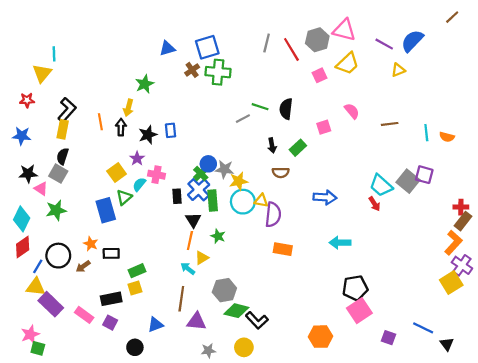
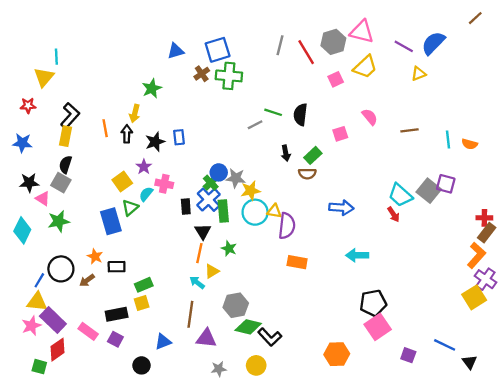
brown semicircle: (281, 172) -> (307, 174), moved
red diamond: (23, 247) -> (58, 350), moved
pink star: (30, 334) -> (31, 326), moved

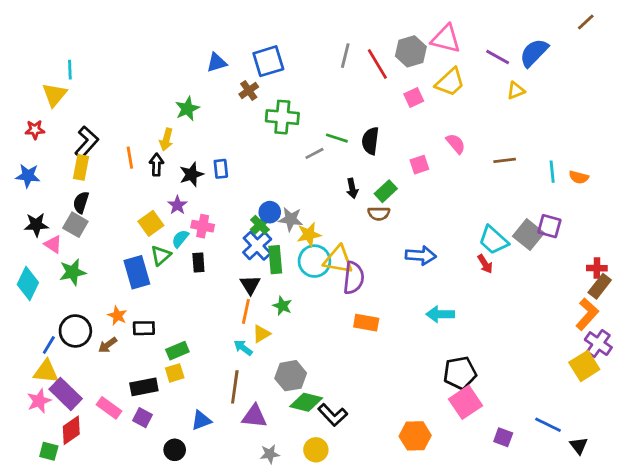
green cross: (229, 76) -> (282, 117), moved
black rectangle: (186, 206) -> (198, 262), moved
yellow triangle: (274, 211) -> (338, 260), size x1.6

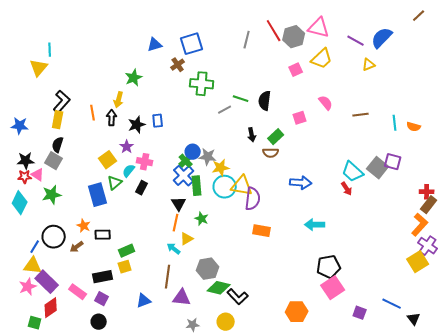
red line: (377, 64) -> (274, 31), moved
red star: (35, 130) -> (25, 177), moved
black rectangle: (198, 262) -> (142, 188), turned 32
black circle: (175, 450) -> (99, 322), moved

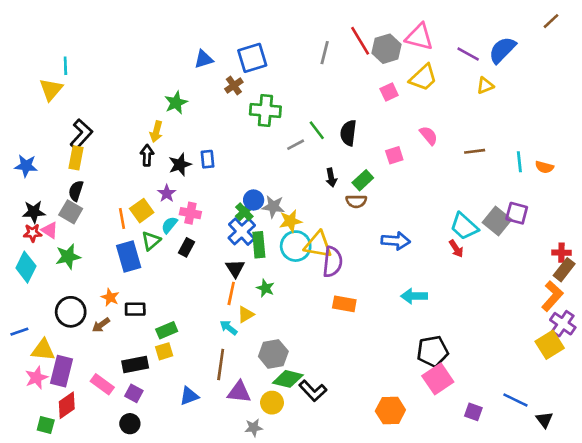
green line: (241, 99) -> (317, 130), turned 35
orange line: (93, 113) -> (122, 218), moved
blue line: (35, 247) -> (19, 332), moved, turned 40
purple rectangle: (47, 282) -> (61, 371), turned 60
yellow circle: (226, 322) -> (272, 403), moved

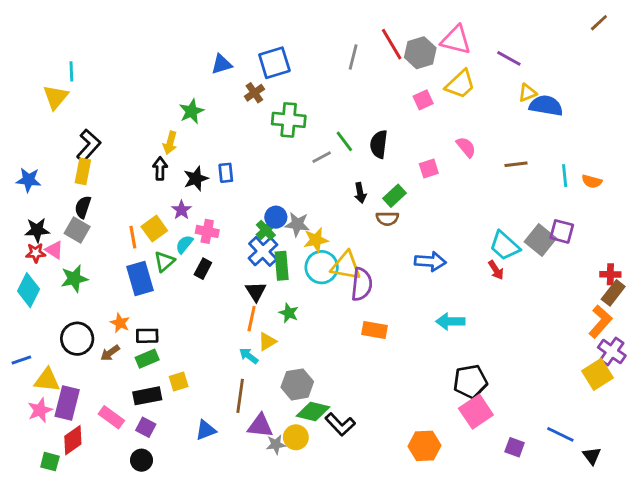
blue semicircle: (502, 50) -> (546, 106), moved, turned 56
green rectangle: (167, 330) -> (147, 359), moved
gray star: (254, 428) -> (276, 444), moved

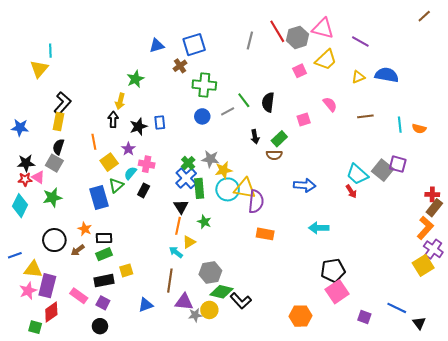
yellow triangle: (527, 93) -> (358, 77), moved
blue circle: (276, 217) -> (202, 116), moved
orange line: (133, 237) -> (94, 142), moved

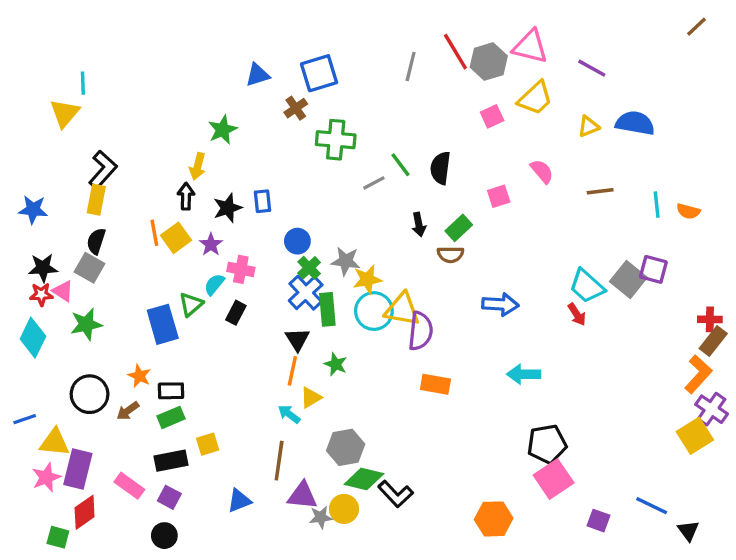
blue circle: (202, 116) -> (297, 241), moved
yellow square: (109, 162) -> (176, 238), moved

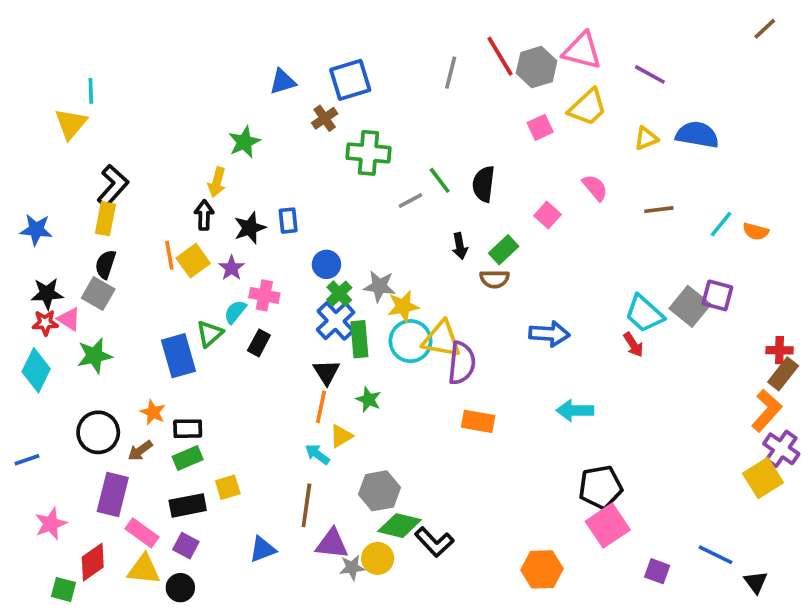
pink square: (499, 196) -> (547, 215), turned -30
cyan line: (657, 205) -> (721, 224), turned 45
yellow triangle: (55, 442) -> (144, 569), moved
purple rectangle: (78, 469) -> (113, 494), moved

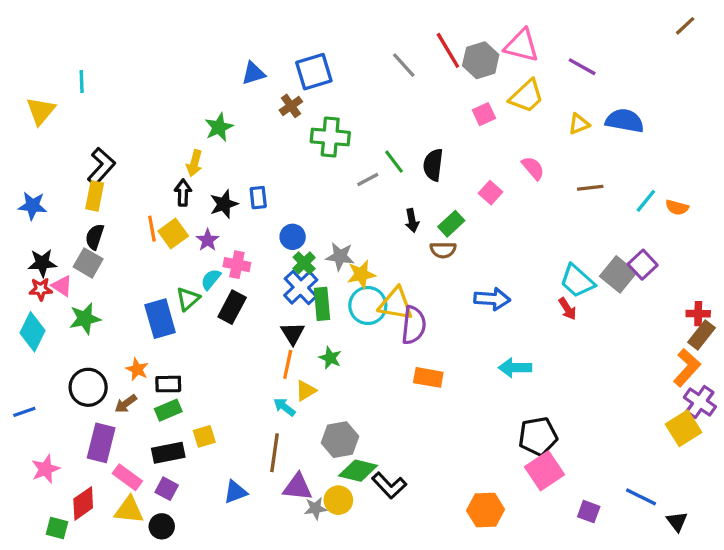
gray line: (451, 73) -> (404, 65), turned -56
yellow triangle: (71, 124) -> (41, 111), moved
purple square: (717, 295) -> (643, 265), turned 32
black rectangle: (259, 343) -> (232, 307), size x1.4

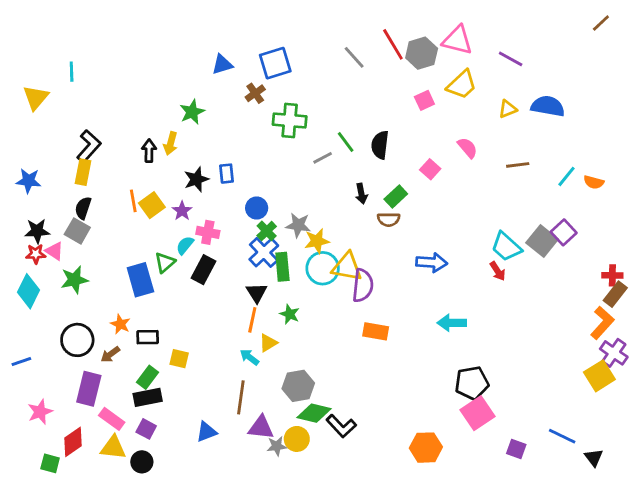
black arrow: (183, 193) -> (149, 151), moved
green rectangle: (168, 410) -> (148, 377), moved, turned -30
yellow square: (204, 436) -> (179, 359), moved, turned 30

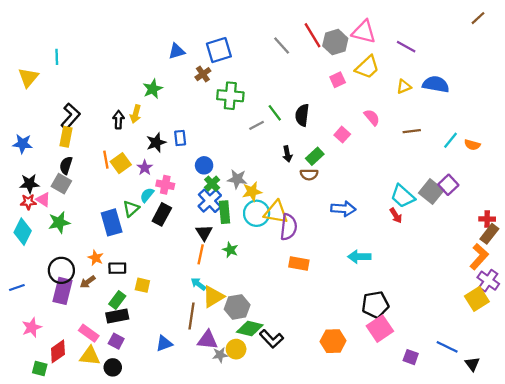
yellow triangle: (268, 343) -> (213, 297), moved, size x1.5
purple rectangle: (89, 389) -> (63, 291), moved
orange hexagon: (426, 448) -> (333, 341), moved

